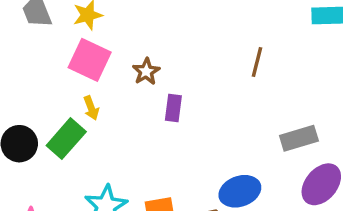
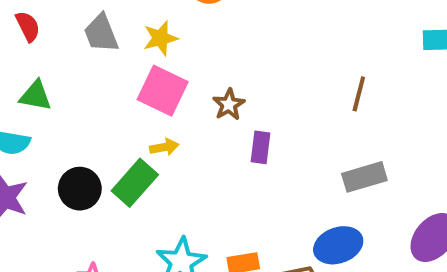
yellow arrow: (91, 108) -> (164, 147), turned -80
gray rectangle: (299, 138) -> (364, 177), moved

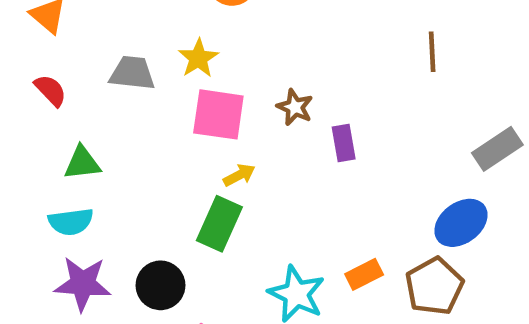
gray trapezoid: (101, 33) -> (132, 73), turned 135
gray rectangle: (364, 177) -> (497, 149), moved
black circle: (80, 189) -> (160, 285), moved

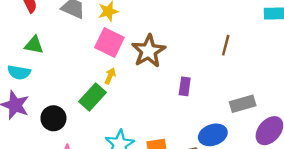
brown star: (295, 107) -> (149, 51), size x1.8
purple rectangle: (344, 143) -> (185, 86), moved
yellow arrow: (239, 175) -> (110, 76), turned -56

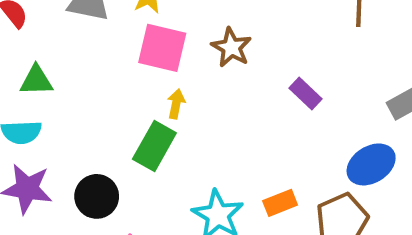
brown star: (149, 51) -> (231, 47), size x0.7
purple rectangle: (185, 86) -> (306, 93), turned -42

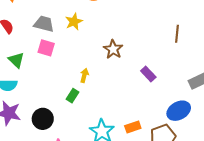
pink square: (162, 48) -> (46, 48), moved, size x0.7
green triangle: (36, 80) -> (16, 60), turned 42
green rectangle: (154, 146) -> (73, 96), size x0.6

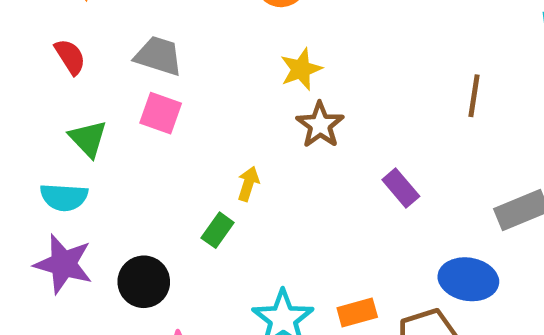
yellow star: (74, 22) -> (301, 69), moved
blue ellipse: (179, 111) -> (468, 279), turned 35

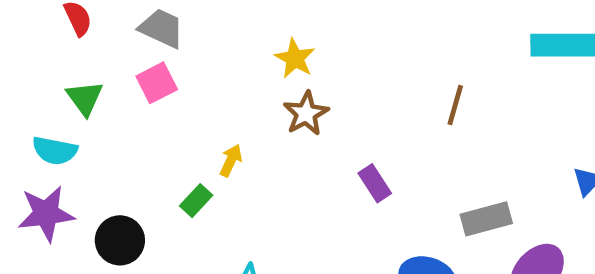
yellow star: (301, 69) -> (295, 58), turned -30
pink square: (161, 113) -> (157, 83), turned 36
purple star: (63, 264) -> (46, 214), turned -30

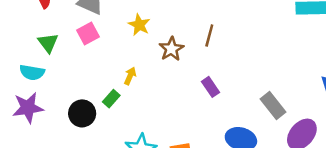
yellow star: (295, 58) -> (139, 25), moved
brown line: (455, 105) -> (209, 35), moved
gray rectangle: (486, 219) -> (273, 105), turned 68
black circle: (120, 240) -> (82, 113), moved

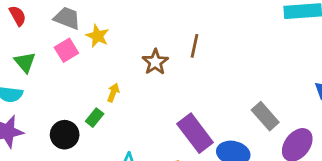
yellow star: (139, 25) -> (97, 36), moved
purple rectangle: (210, 87) -> (195, 133), moved, size x1.8

